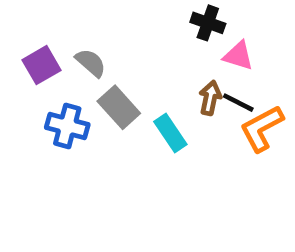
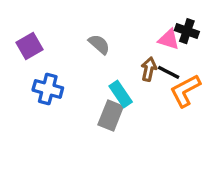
black cross: (208, 23) -> (187, 31), moved
gray semicircle: (91, 63) -> (99, 44), moved
gray rectangle: (119, 107) -> (111, 115), moved, turned 64

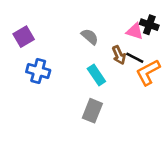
gray semicircle: (99, 44) -> (90, 37), moved
brown arrow: (149, 69) -> (119, 55), turned 144
gray rectangle: (111, 115) -> (92, 111), moved

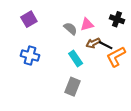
pink triangle: (135, 31) -> (87, 24), moved, turned -32
purple square: (24, 37) -> (29, 19), moved
brown arrow: (119, 55) -> (93, 43), turned 88

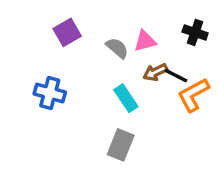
purple square: (29, 19) -> (67, 32), moved

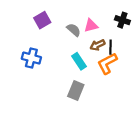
black line: (176, 76) -> (110, 47), turned 64
orange L-shape: (193, 95) -> (107, 63), moved

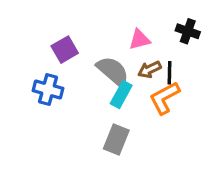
purple square: (42, 20) -> (65, 50), moved
gray semicircle: (74, 30) -> (113, 71), moved, size x1.5
cyan rectangle: (79, 61) -> (121, 94), turned 63

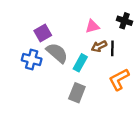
gray semicircle: (113, 71) -> (57, 53), moved
orange L-shape: (164, 98) -> (119, 79), moved

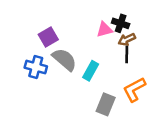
black cross: (125, 21) -> (121, 23), moved
brown arrow: (99, 46) -> (127, 40), moved
gray rectangle: (77, 93) -> (106, 104), moved

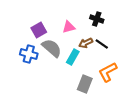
pink triangle: (104, 30) -> (69, 27), moved
brown arrow: (127, 40) -> (86, 43), moved
black line: (127, 55) -> (102, 44), turned -56

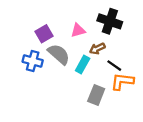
black cross: (97, 19) -> (110, 21), size x1.5
black line: (102, 44) -> (114, 66), moved
orange L-shape: (108, 72) -> (122, 81), turned 35

